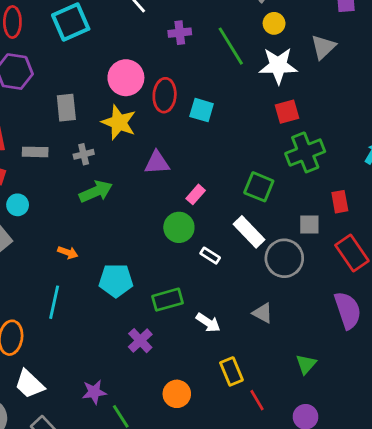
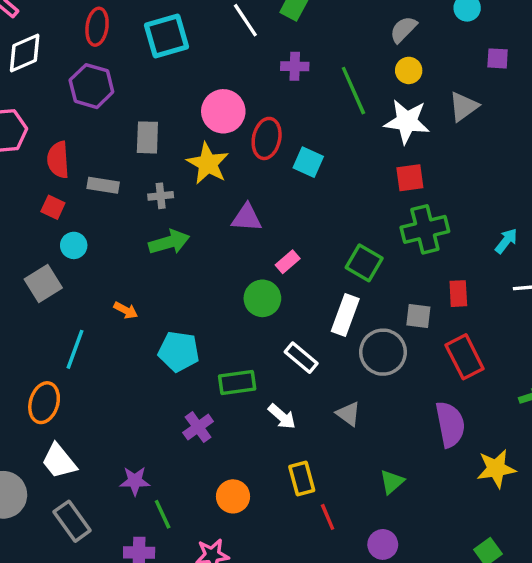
white rectangle: (249, 232) -> (345, 315), turned 56
white rectangle: (210, 256) -> (301, 358), moved, size x1.4
cyan line: (54, 302) -> (75, 349), moved

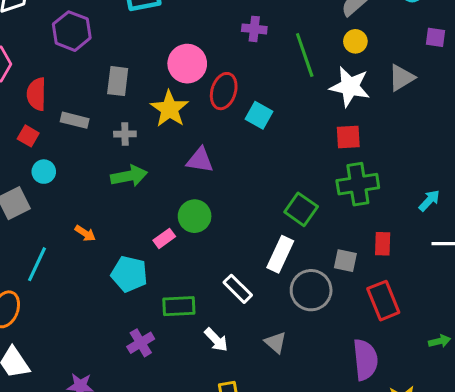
pink rectangle: (288, 262) -> (164, 238), moved
green circle: (262, 298) -> (195, 216), moved

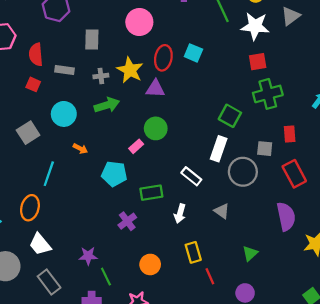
red ellipse: (224, 91) -> (163, 58), moved
yellow star: (169, 109) -> (130, 70), moved
cyan circle: (44, 172) -> (64, 114), moved, size x1.5
white arrow: (216, 340) -> (180, 214), turned 66

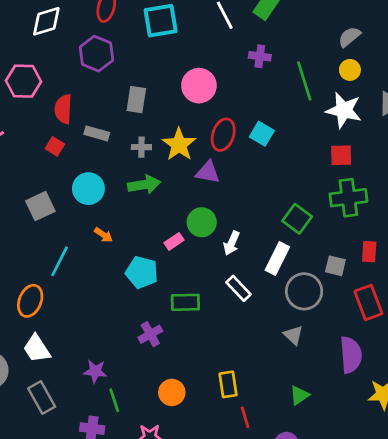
gray triangle: (222, 211) -> (293, 335), moved
white arrow: (180, 214) -> (232, 243), moved

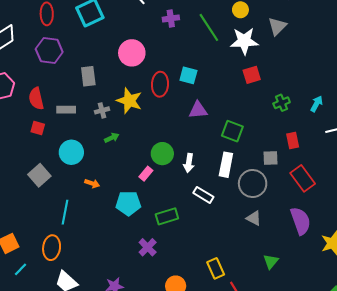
purple triangle: (208, 172) -> (198, 110), moved
green arrow: (144, 185) -> (112, 138), size x0.6
green cross: (348, 198) -> (282, 103), moved, size x0.6

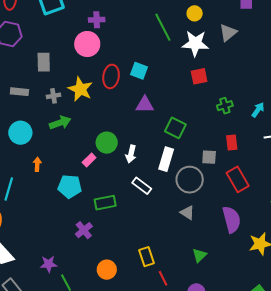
purple cross: (171, 18) -> (97, 20), moved
green arrow: (112, 138) -> (60, 123), size x1.5
orange arrow: (92, 183) -> (37, 164), turned -112

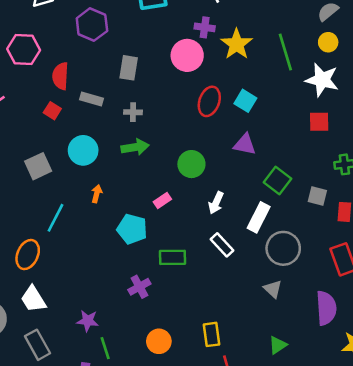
yellow star: (80, 89) -> (237, 44), moved
green circle: (107, 143) -> (191, 164), moved
gray square: (209, 157) -> (317, 196), moved

